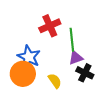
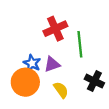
blue star: (29, 57) -> (32, 63), size x0.7
purple triangle: (76, 58) -> (52, 64), moved

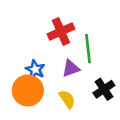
purple triangle: (52, 64) -> (71, 68), moved
black cross: (94, 81) -> (104, 89), turned 30

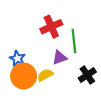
blue star: (35, 70) -> (17, 59), moved
yellow semicircle: (67, 99) -> (45, 75), moved, turned -84

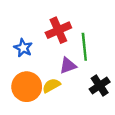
blue star: (17, 59) -> (23, 48), moved

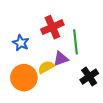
yellow semicircle: (51, 86) -> (46, 67), moved

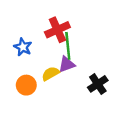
green line: (76, 42) -> (68, 46), moved
orange circle: (24, 78) -> (26, 85), size x0.7

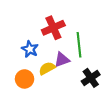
green line: (68, 46) -> (79, 45), moved
blue star: (23, 47) -> (30, 49), moved

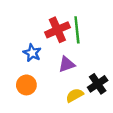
green line: (79, 45) -> (77, 30), moved
yellow semicircle: (47, 68) -> (75, 95), moved

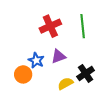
green line: (77, 30) -> (83, 26), moved
blue star: (32, 53) -> (36, 60), moved

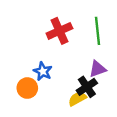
purple triangle: (58, 56) -> (98, 69), moved
black cross: (86, 73) -> (87, 87), moved

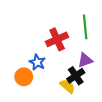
red cross: (59, 31) -> (57, 39), moved
yellow semicircle: (77, 99) -> (67, 86), turned 70

